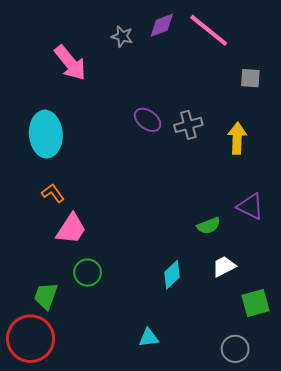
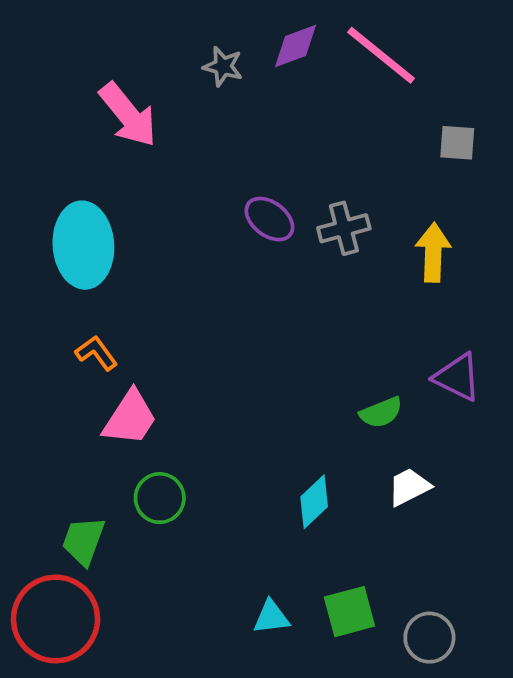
green square: (255, 303) -> (349, 612), moved

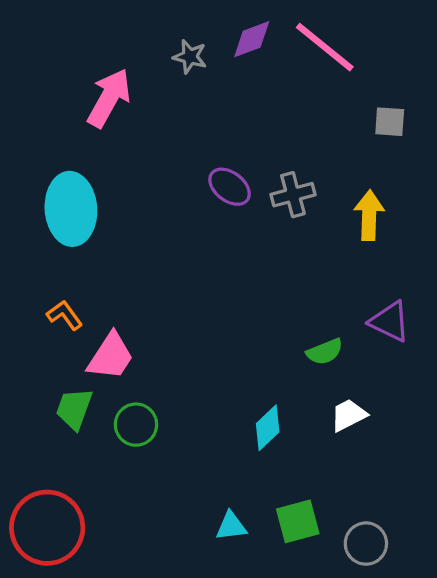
pink arrow: (128, 115) -> (109, 98), turned -112
orange L-shape: (96, 353) -> (65, 315), moved
green trapezoid: (83, 541) -> (74, 409), moved

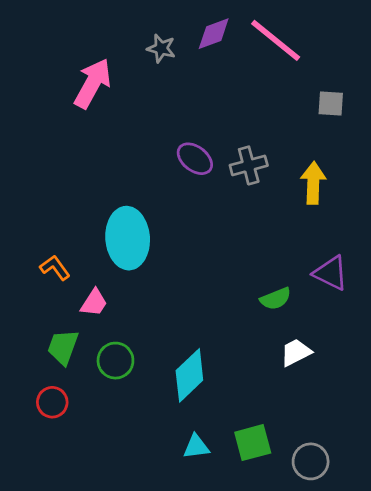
cyan ellipse: (71, 209) -> (128, 238), moved
pink trapezoid: (111, 356) -> (94, 303), size x0.7
cyan diamond: (268, 428) -> (189, 375), moved, size x1.4
red circle: (47, 528) -> (52, 402), moved, size x0.5

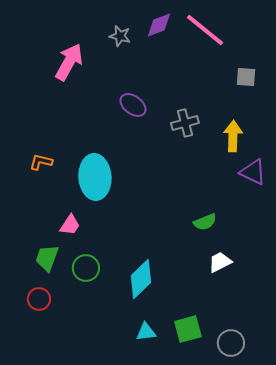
purple ellipse: (195, 159) -> (133, 105), moved
orange L-shape: (55, 268) -> (41, 162), moved, turned -40
purple triangle: (331, 273) -> (253, 172), moved

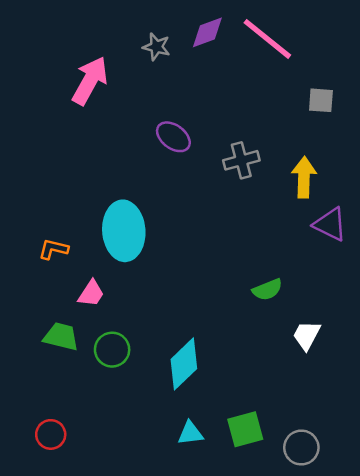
orange L-shape: (41, 162) -> (53, 249), moved
green trapezoid: (47, 258) -> (61, 337), turned 84
white trapezoid: (220, 262) -> (307, 335), moved, turned -35
red circle: (39, 299) -> (51, 434), moved

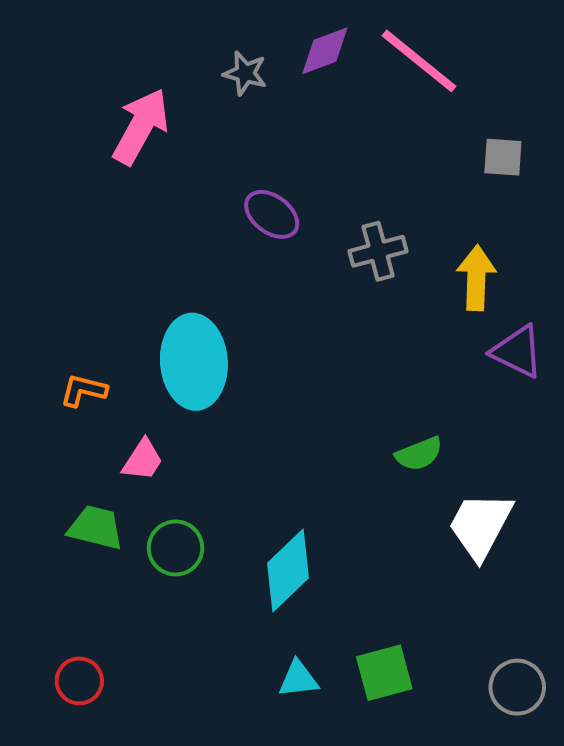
white trapezoid: (307, 335) -> (480, 525), size x1.5
gray circle: (301, 448) -> (517, 687), moved

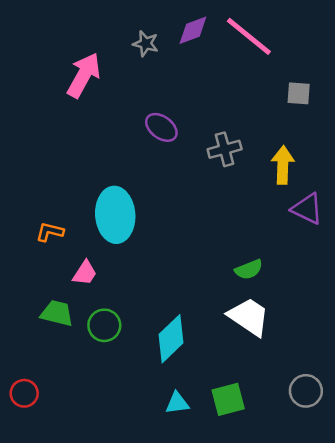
white trapezoid: (480, 525) -> (249, 317), moved, turned 96
red circle: (79, 681) -> (24, 393), moved
gray circle: (517, 687) -> (306, 391), moved

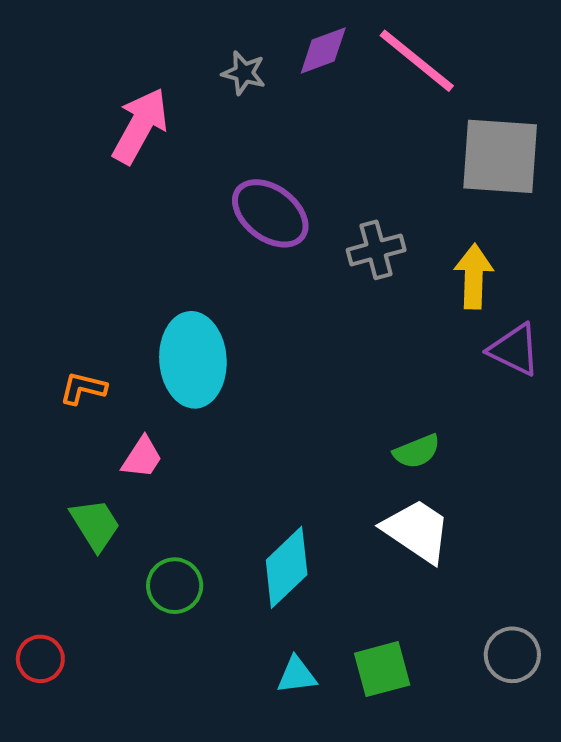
gray square: (299, 93) -> (500, 156), size x2.0
purple ellipse: (161, 127) -> (270, 213), size x1.4
green trapezoid: (57, 313) -> (95, 525), turned 44
green circle: (104, 325) -> (175, 586), moved

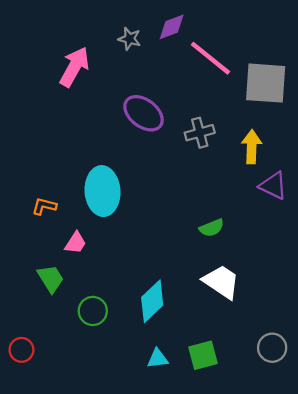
pink line: (417, 61) -> (211, 58), moved
green semicircle: (417, 451) -> (212, 228), moved

